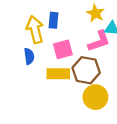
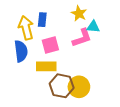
blue semicircle: (29, 56) -> (21, 51), size x1.5
brown hexagon: (86, 70) -> (62, 86), moved

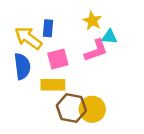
yellow arrow: (26, 28) -> (28, 38), turned -40

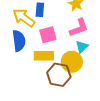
cyan triangle: (109, 37) -> (82, 47), moved, turned -48
yellow circle: (92, 109) -> (72, 62), moved

